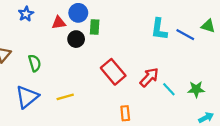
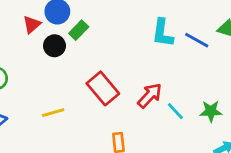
red triangle: (59, 23) -> (32, 24), turned -32
green rectangle: (95, 27) -> (79, 30), turned 40
yellow line: (65, 97) -> (53, 113), moved

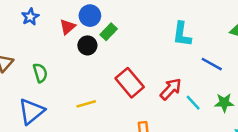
blue line: (197, 40) -> (212, 64), moved

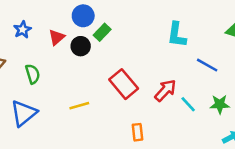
blue star: (30, 17) -> (22, 30), moved
red triangle: (68, 27) -> (57, 37), moved

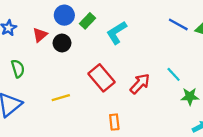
green rectangle: (102, 32) -> (88, 21), moved
cyan L-shape: (177, 35) -> (117, 33), moved, turned 50
blue line: (207, 65) -> (178, 24), moved
cyan line: (188, 104) -> (174, 74), moved

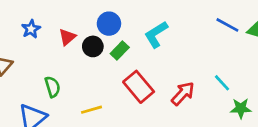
blue circle: (64, 15) -> (109, 24), moved
green rectangle: (88, 21) -> (120, 51), moved
green semicircle: (18, 69) -> (52, 87), moved

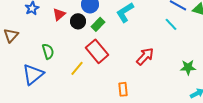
cyan line: (222, 83) -> (171, 24), moved
red rectangle: (139, 87) -> (97, 51), moved
yellow line: (91, 110) -> (77, 68), turned -35

